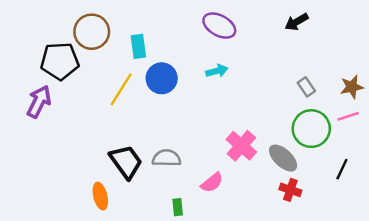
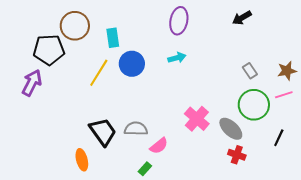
purple ellipse: (219, 26) -> (179, 21), turned 72
pink semicircle: (212, 183) -> (159, 146), moved
green rectangle: (178, 207) -> (145, 169), turned 48

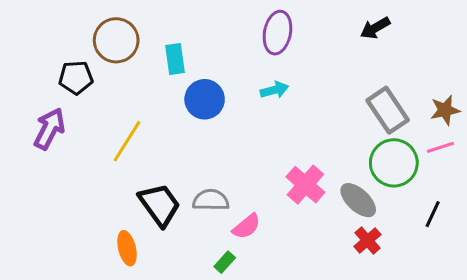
black pentagon: (49, 50) -> (76, 78), size x0.7
gray rectangle: (250, 71) -> (388, 110), size x1.8
yellow line: (99, 73) -> (127, 141), moved
red cross: (237, 155) -> (367, 240), turned 30

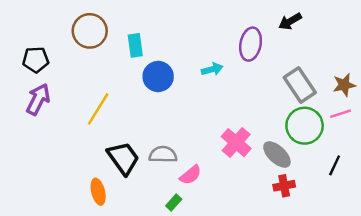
purple ellipse: (277, 33) -> (251, 44), moved
black pentagon: (76, 78) -> (36, 60), moved
red cross: (367, 240) -> (284, 186), turned 30

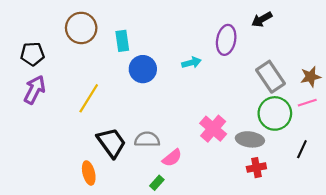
gray ellipse: (277, 155) -> (250, 139), turned -36

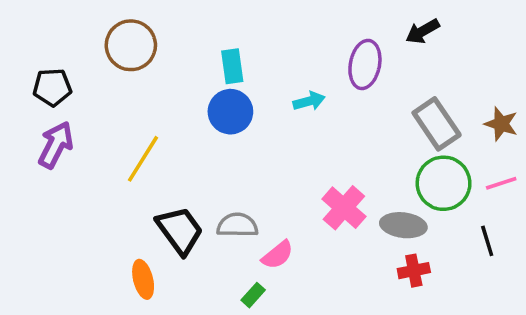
cyan rectangle: (122, 41) -> (232, 66), moved
brown star: (311, 77) -> (501, 124), turned 30
pink line: (307, 103) -> (501, 183), moved
black line: (302, 149) -> (487, 241), turned -42

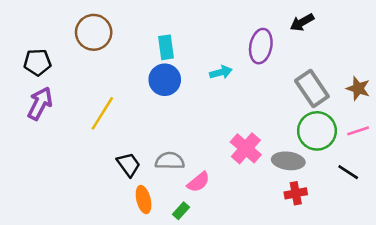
black trapezoid: (180, 230) -> (129, 165), size x0.7
black line: (487, 241) -> (348, 172), turned -40
orange ellipse: (143, 279) -> (144, 200), moved

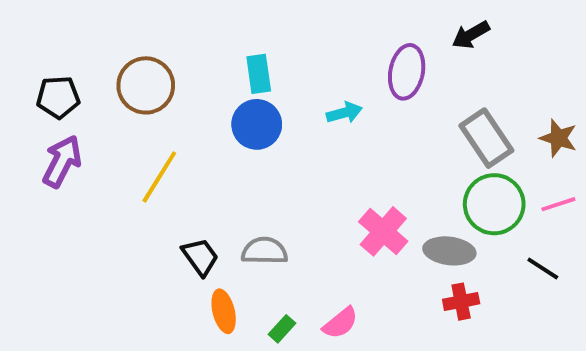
brown circle: (94, 32) -> (146, 85), moved
pink semicircle: (198, 182) -> (340, 323), moved

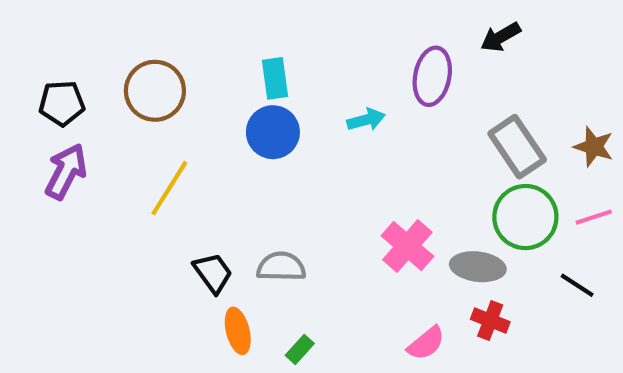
red cross: (461, 302) -> (490, 321), turned 32
pink semicircle: (340, 323) -> (426, 343), moved

